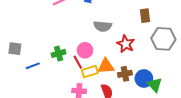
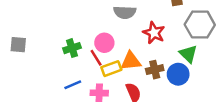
blue line: (33, 66) -> (73, 85), moved
green triangle: (155, 85) -> (188, 54), moved

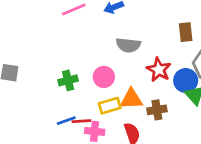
red line: (96, 58) -> (81, 121), moved, turned -66
blue circle: (178, 74) -> (186, 81), moved

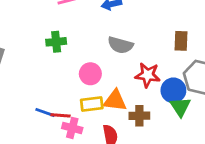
red star: (159, 70) -> (148, 75), turned -30
green cross: (68, 80) -> (56, 42), moved
blue line: (66, 121) -> (45, 112), turned 30

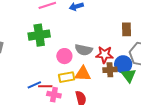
green cross: (56, 42) -> (39, 35), size x1.5
gray semicircle: (120, 45) -> (84, 50), moved
blue line: (45, 112) -> (34, 85), turned -40
brown cross: (139, 116) -> (110, 70), moved

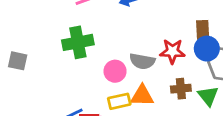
red star: (104, 55) -> (172, 51), moved
blue circle: (123, 64) -> (207, 49), moved

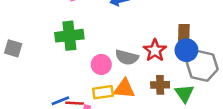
red star: (172, 51) -> (155, 50), turned 30

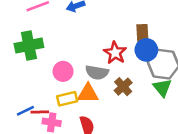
gray semicircle: (127, 57) -> (97, 72), moved
brown cross: (160, 85) -> (123, 87), turned -36
green triangle: (184, 93) -> (162, 88), moved

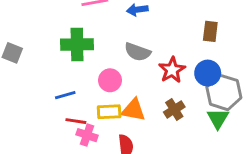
brown rectangle: (142, 33) -> (210, 31), moved
gray semicircle: (97, 72) -> (138, 52), moved
blue line: (25, 111) -> (65, 95), moved

